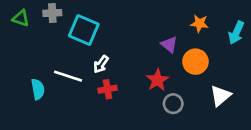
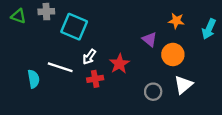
red star: (157, 80) -> (119, 64), moved
white triangle: (220, 96) -> (183, 85), moved

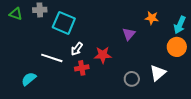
purple triangle: (150, 39) -> (129, 34), turned 32
orange circle: (173, 54) -> (177, 47), moved
red star: (119, 64) -> (103, 55), turned 30
cyan semicircle: (34, 79) -> (29, 79), moved, turned -119

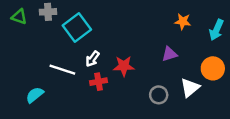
cyan square: (64, 23) -> (77, 28), turned 30
purple triangle: (129, 34) -> (169, 54), moved, turned 32
orange circle: (177, 47) -> (213, 68), moved

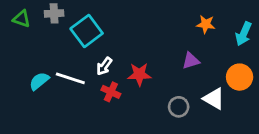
red cross: (98, 82) -> (111, 92), turned 35
white triangle: (190, 88) -> (214, 99), turned -50
cyan semicircle: (35, 95) -> (39, 81), moved

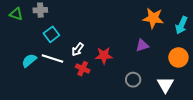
orange star: (206, 24) -> (153, 18), size x1.5
cyan square: (87, 31) -> (51, 34), moved, size x0.7
white triangle: (214, 99) -> (165, 85), moved, turned 30

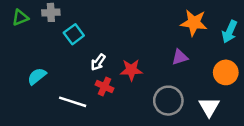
green triangle: (16, 14) -> (20, 18), turned -40
cyan square: (51, 34) -> (74, 34), moved
white line: (52, 58) -> (73, 102), moved
gray circle: (133, 80) -> (168, 101), size x1.5

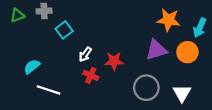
purple triangle: (180, 57) -> (156, 50), size x1.5
orange circle: (226, 72) -> (187, 52), moved
white line: (73, 102) -> (49, 90), moved

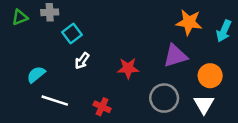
orange circle: (187, 52) -> (210, 76), moved
white arrow: (85, 54) -> (82, 61), moved
red cross: (91, 75) -> (102, 107), moved

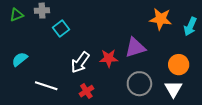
purple triangle: (175, 56) -> (135, 48), moved
white arrow: (82, 61) -> (80, 62), moved, size x1.5
cyan semicircle: (36, 74) -> (20, 59), moved
red cross: (102, 107) -> (86, 91), turned 32

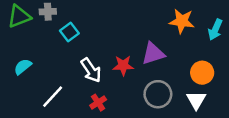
green triangle: (17, 15) -> (19, 16), size x1.5
white arrow: (80, 62) -> (91, 70), turned -70
white line: (46, 86) -> (53, 97), turned -65

